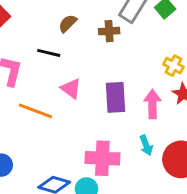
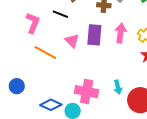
purple rectangle: (115, 97) -> (94, 35), moved
pink arrow: (152, 104) -> (120, 33), moved

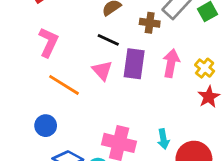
black line: (60, 14) -> (108, 40), moved
blue circle: (17, 86) -> (46, 126), moved

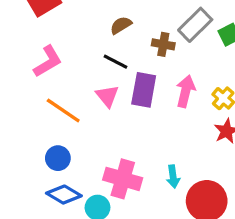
pink L-shape: (48, 42) -> (48, 61), turned 32
blue circle: (46, 126) -> (58, 158), moved

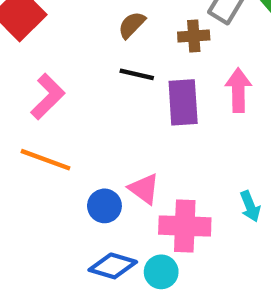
pink triangle: (107, 96) -> (144, 189), moved
orange line: (63, 110) -> (45, 160), moved
blue circle: (58, 158) -> (104, 206), moved

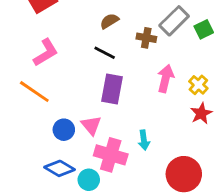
purple rectangle: (183, 102) -> (112, 89), moved
cyan arrow: (250, 206) -> (144, 140), moved

